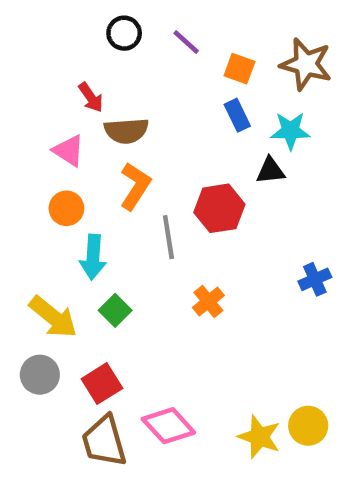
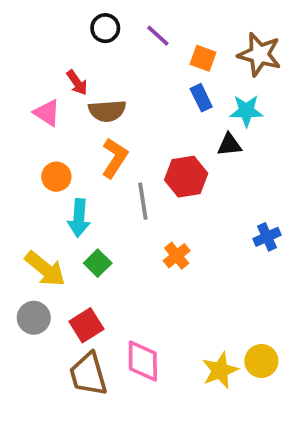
pink triangle: (69, 151) -> (47, 113), moved
pink diamond: (168, 426) -> (143, 361), turned 42
yellow star: (259, 437) -> (220, 370), turned 30

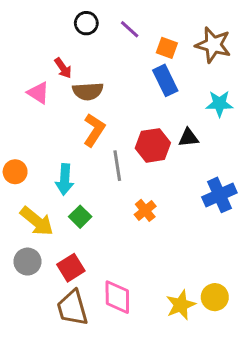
blue rectangle: (201, 98) -> (165, 80), size x1.4
cyan star: (246, 111) -> (219, 104), moved
black triangle: (229, 145) -> (188, 138), moved
orange circle: (56, 177) -> (15, 172), moved
blue cross: (267, 237) -> (219, 195), size x1.5

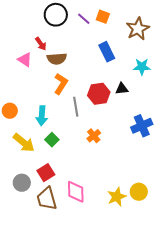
black circle: (86, 23) -> (56, 15), size x1.5
brown star: (213, 45) -> (138, 29), turned 30
orange square: (167, 48) -> (103, 17), moved
gray circle: (27, 262) -> (22, 183), moved

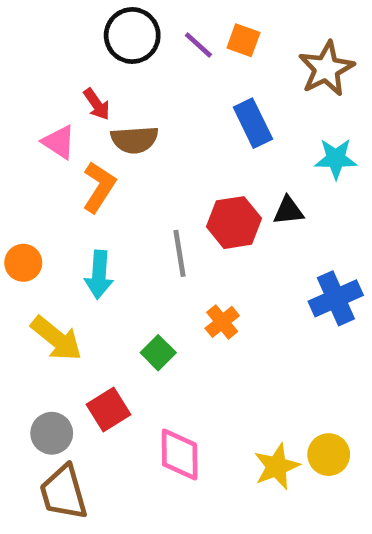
orange L-shape: (61, 84) -> (99, 187), moved
green square: (52, 140) -> (158, 353), moved
brown trapezoid: (47, 199) -> (64, 492), moved

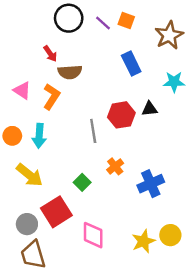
pink triangle: (59, 142) -> (22, 90), moved
cyan arrow: (99, 275) -> (39, 136), moved
blue cross: (336, 298) -> (151, 184), moved
red square: (109, 410) -> (56, 212), size x1.4

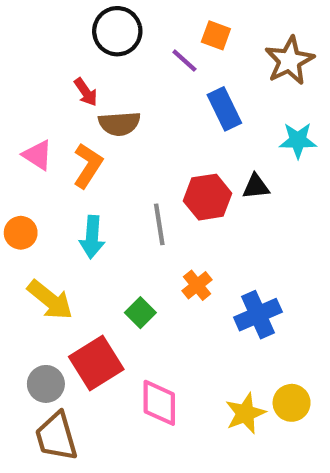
purple line: (103, 23) -> (184, 61), moved
cyan arrow: (39, 136) -> (92, 237), moved

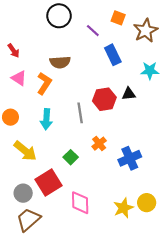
orange square: (216, 35) -> (118, 18), moved
red arrow: (86, 92) -> (14, 51), moved
brown trapezoid: (56, 436) -> (28, 220), turned 65

